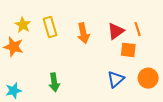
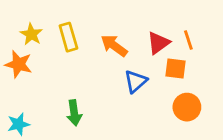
orange arrow: (83, 33) -> (114, 46), turned 138
orange circle: (148, 78) -> (187, 107), moved
blue triangle: (116, 79) -> (136, 81), moved

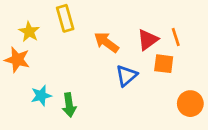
yellow rectangle: (68, 37) -> (65, 18), moved
orange circle: (187, 107) -> (190, 104), moved
cyan star: (18, 124) -> (41, 96), moved

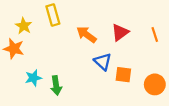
orange line: (176, 37) -> (155, 35), moved
orange square: (164, 64) -> (123, 75), moved
blue triangle: (126, 76) -> (103, 62), turned -36

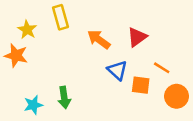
orange line: (155, 35) -> (162, 68), moved, turned -40
cyan star: (33, 78) -> (33, 105), moved

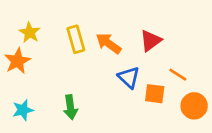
yellow rectangle: (60, 17) -> (76, 39), moved
orange star: (16, 56) -> (17, 61), turned 30
cyan star: (33, 105) -> (23, 110), moved

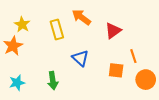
orange arrow: (108, 43) -> (81, 17), moved
orange line: (178, 75) -> (133, 56), turned 40
blue triangle: (129, 77) -> (80, 58), moved

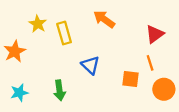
orange arrow: (81, 17) -> (104, 19), moved
yellow star: (22, 24) -> (38, 24), moved
red triangle: (113, 31) -> (155, 34), moved

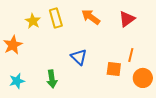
yellow rectangle: (64, 33) -> (56, 18), moved
red triangle: (155, 34) -> (127, 19), moved
orange line: (150, 63) -> (131, 55), turned 32

